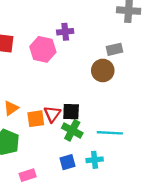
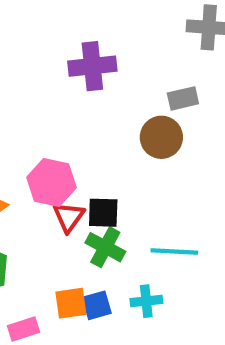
purple cross: (65, 32) -> (92, 66), size x1.5
pink hexagon: (43, 49) -> (51, 183), moved
orange square: (36, 119) -> (71, 303), moved

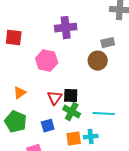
pink hexagon: (51, 183) -> (47, 61), moved
orange square: (71, 303) -> (74, 139), moved
blue square: (97, 305) -> (48, 126), moved

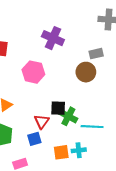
purple cross: (66, 28) -> (53, 38), turned 30
red triangle: (55, 98) -> (42, 121), moved
green cross: (72, 112) -> (68, 116), moved

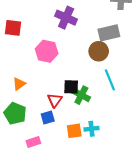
gray rectangle: (96, 54) -> (109, 33), size x1.5
cyan line: (92, 127) -> (110, 80), moved, turned 65

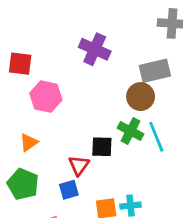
pink hexagon: (47, 51) -> (46, 97), moved
green cross: (81, 95) -> (131, 131), moved

